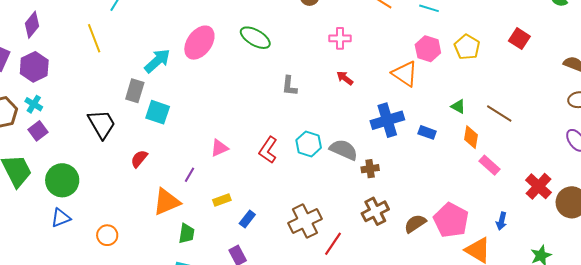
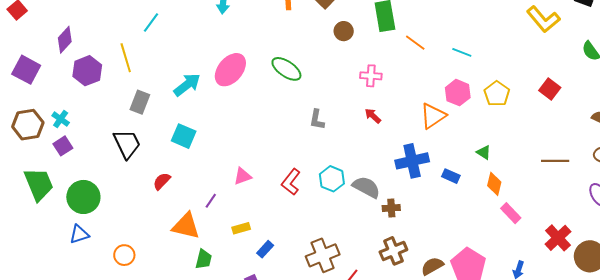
purple hexagon: (34, 67) -> (87, 71), moved
orange triangle: (405, 74) -> (433, 116), turned 48
gray rectangle: (135, 91) -> (140, 102), moved
brown line: (499, 114) -> (555, 161), moved, turned -36
orange triangle: (167, 202) -> (186, 226), turned 32

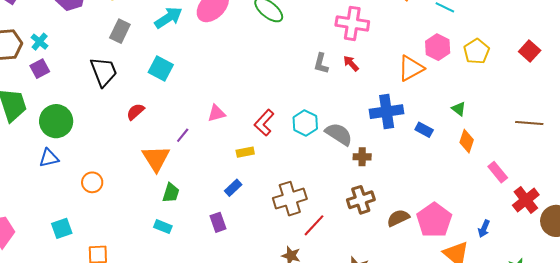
pink cross: (371, 76) -> (352, 23), size x1.5
gray L-shape: (317, 119) -> (321, 63), moved
pink rectangle: (511, 213) -> (498, 172), moved
orange triangle: (186, 226) -> (156, 158), turned 40
yellow rectangle: (241, 228) -> (245, 152), moved

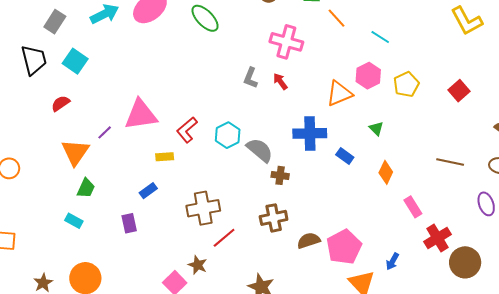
cyan square: (161, 68) -> (75, 61), moved
green triangle: (459, 109) -> (376, 128), moved
pink triangle: (216, 113) -> (141, 115), size x1.8

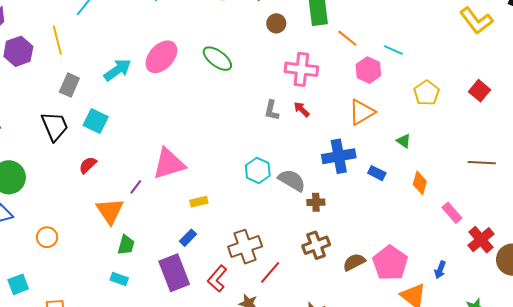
pink hexagon: (368, 76) -> (368, 70), moved
red L-shape: (187, 130) -> (217, 279), moved
purple rectangle: (129, 223) -> (174, 273), size x1.8

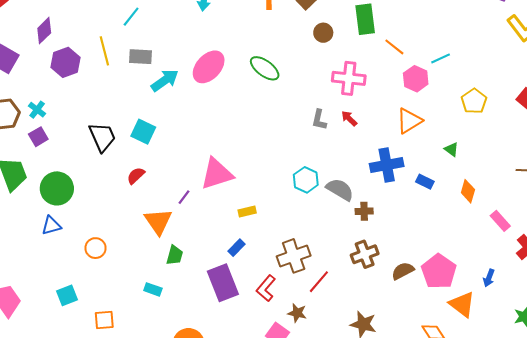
cyan line: (393, 50) -> (441, 58), turned -48
gray rectangle: (69, 85) -> (140, 57), moved, turned 70
cyan rectangle: (119, 279) -> (153, 289), moved

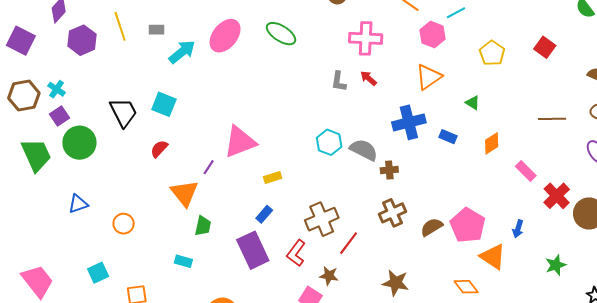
gray rectangle: (140, 57) -> (156, 30), size x0.7
green circle: (57, 188) -> (79, 143), moved
orange diamond: (468, 191) -> (492, 143), turned 45

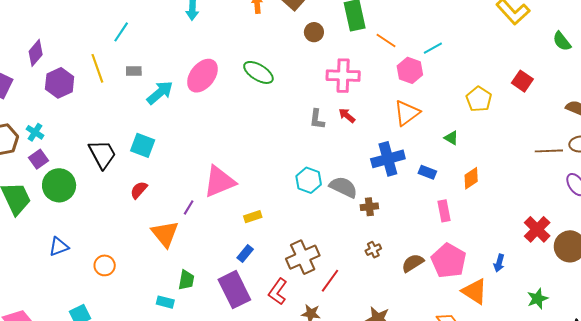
yellow pentagon: (492, 53) -> (479, 99), moved
brown line: (552, 119) -> (549, 151), moved
pink rectangle: (526, 171) -> (444, 211), moved, turned 35
brown cross: (392, 213) -> (373, 250), size x0.6
green trapezoid: (203, 226) -> (186, 280), moved

